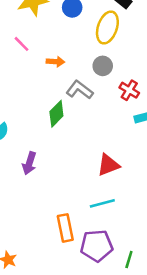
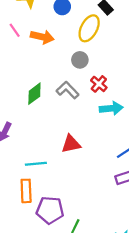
orange arrow: (55, 62) -> (42, 37), moved, size x1.5
gray L-shape: (80, 90) -> (68, 90), moved
cyan line: (102, 203) -> (36, 164), moved

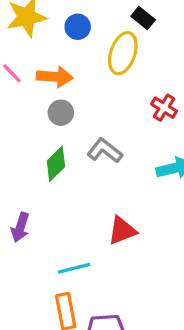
gray circle: (80, 60) -> (61, 113), moved
red cross: (99, 84) -> (164, 108), moved

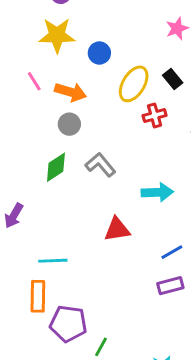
black rectangle: (143, 18) -> (173, 79), moved
red cross: (164, 108) -> (155, 115), moved, turned 30
red triangle: (122, 231) -> (117, 229), moved

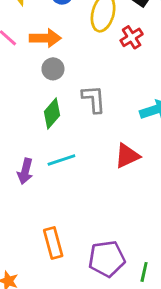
gray L-shape: (100, 165) -> (94, 99), turned 52
cyan line: (53, 261) -> (61, 160), moved
orange rectangle: (38, 296) -> (53, 243), moved

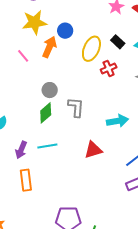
orange arrow: (45, 38) -> (49, 47), moved, turned -75
gray circle: (53, 69) -> (50, 90), moved
orange rectangle: (53, 243) -> (26, 180), moved

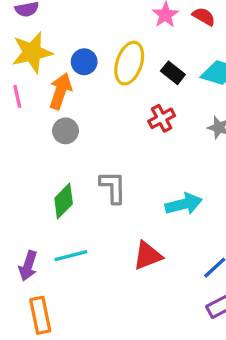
yellow ellipse: (91, 49) -> (129, 63), moved
pink line: (23, 56) -> (17, 96), moved, turned 32
gray circle: (50, 90) -> (65, 131), moved

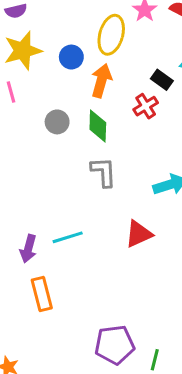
yellow ellipse: (129, 63) -> (111, 35), moved
black rectangle: (173, 73) -> (162, 80), moved
orange arrow: (60, 91) -> (101, 81), moved
green diamond: (64, 201) -> (98, 126), moved, turned -40

